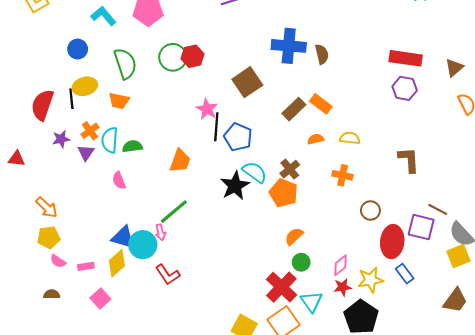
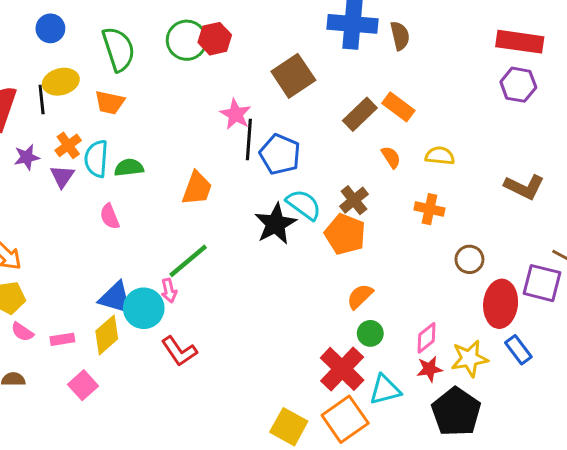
orange semicircle: (316, 139) -> (391, 157), turned 70
brown L-shape: (409, 160) -> (524, 187), turned 120
cyan triangle: (311, 302) -> (385, 390), turned 50

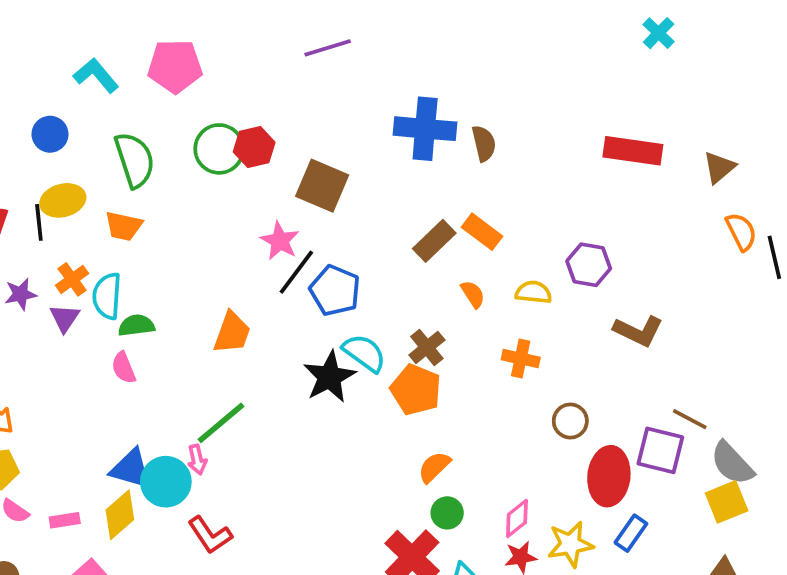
brown square: (293, 76) -> (322, 186), moved, turned -33
purple hexagon: (518, 85) -> (589, 265), moved
black line: (249, 139) -> (296, 272), turned 33
green semicircle: (129, 168) -> (136, 325), moved
blue rectangle: (518, 350) -> (631, 533), turned 72

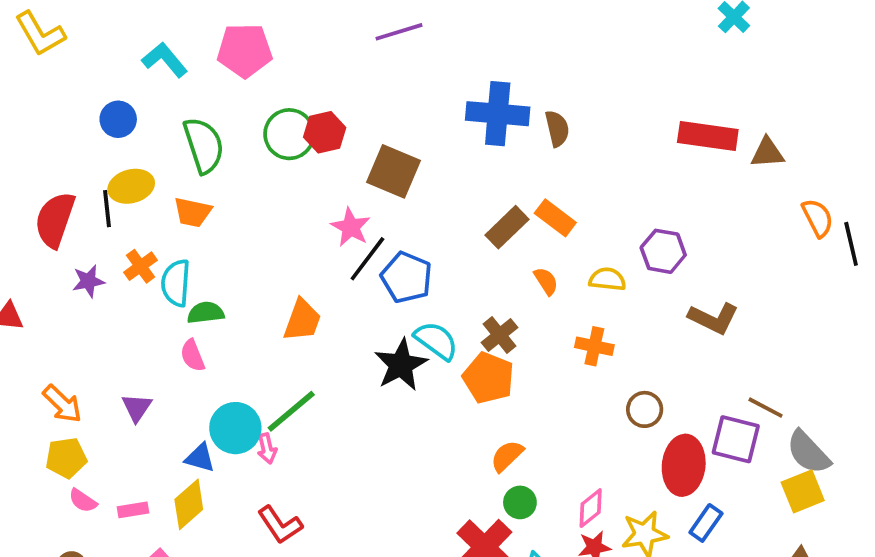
brown triangle: (719, 167) -> (767, 153), moved, turned 36
purple triangle: (65, 318) -> (137, 408), moved
blue triangle: (131, 469) -> (200, 458), size x0.7
cyan circle: (166, 482) -> (235, 428), moved

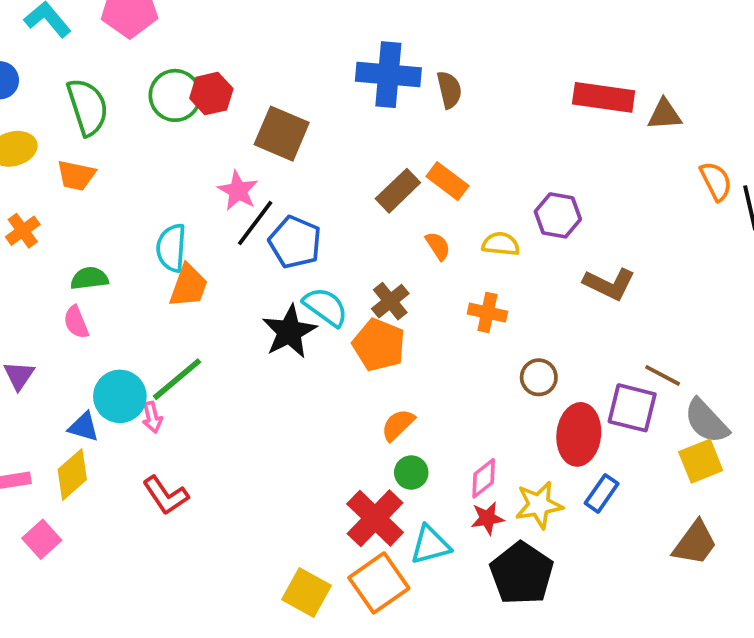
cyan semicircle: (176, 283) -> (171, 248), moved

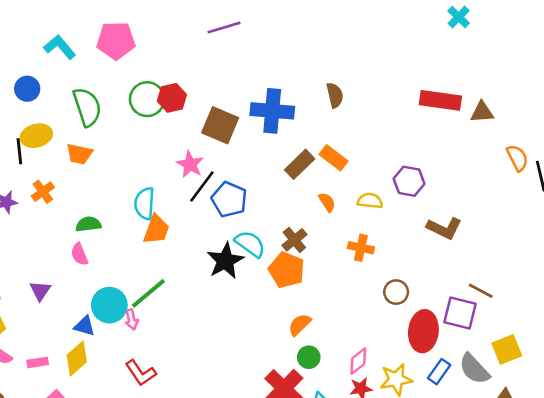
blue cross: (388, 75) -> (272, 111), moved
gray semicircle: (706, 421) -> (474, 369), moved

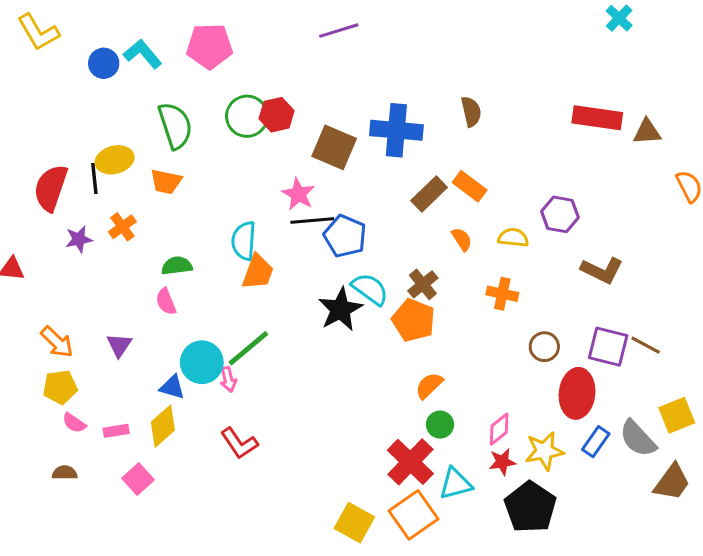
blue circle: (27, 89) -> (104, 63), moved
black line: (202, 186) -> (312, 221), turned 48
purple square: (460, 313) -> (608, 347), moved

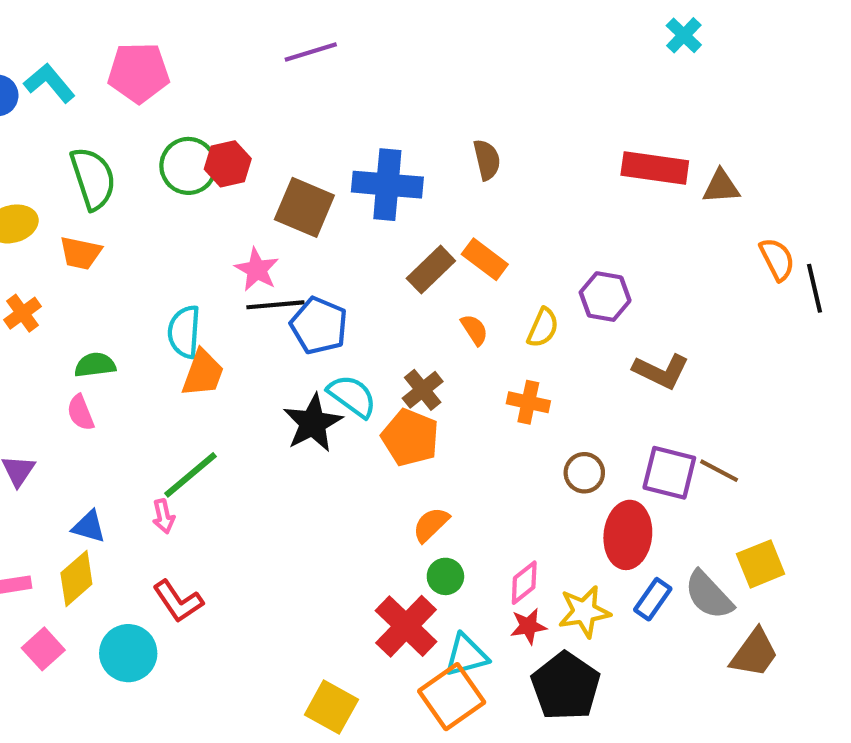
yellow semicircle: (513, 238) -> (543, 328), turned 108
cyan circle: (202, 362) -> (128, 653), moved
orange square: (414, 515) -> (452, 697), moved

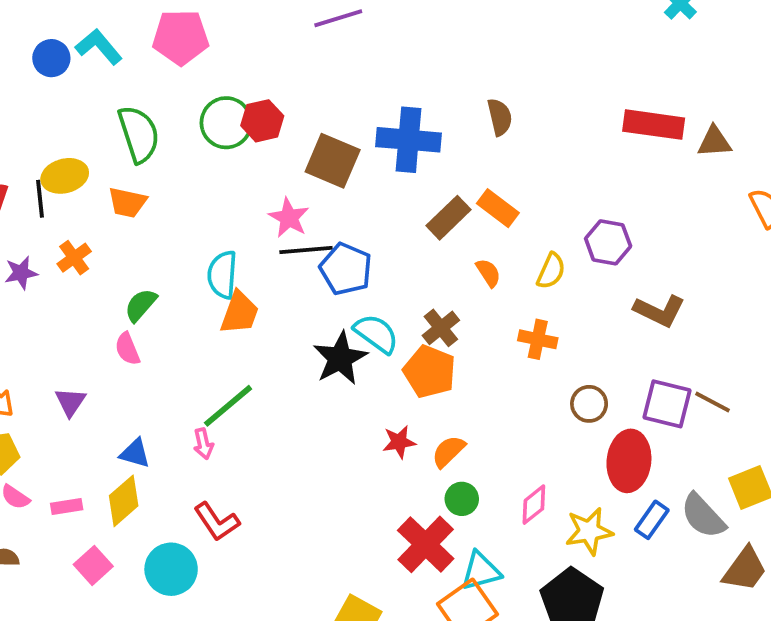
green semicircle: (95, 365) -> (141, 305), turned -42
red star: (528, 626) -> (399, 442), moved

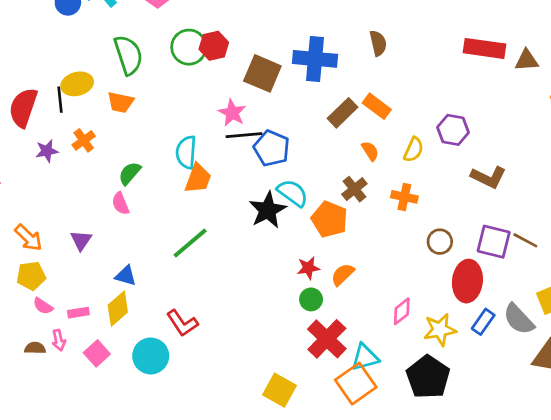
brown cross: (441, 328) -> (354, 189), moved
pink arrow: (203, 444) -> (59, 340), moved
green circle: (462, 499) -> (311, 299), moved

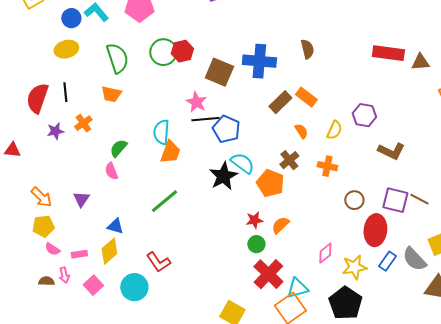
yellow ellipse: (77, 84) -> (66, 49), moved

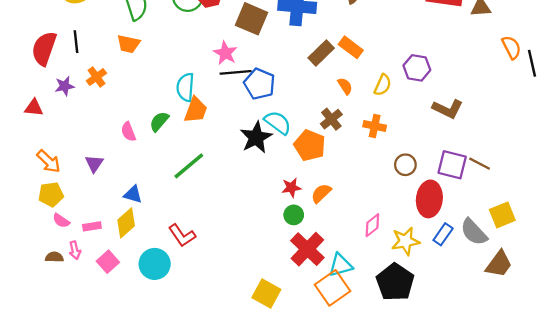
green semicircle: (118, 148) -> (159, 121), moved
red triangle: (12, 150) -> (34, 108), moved

